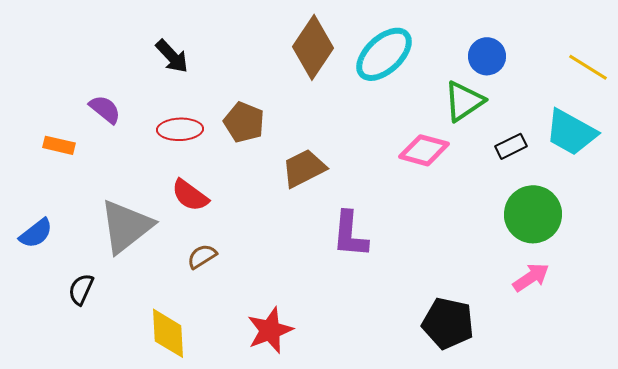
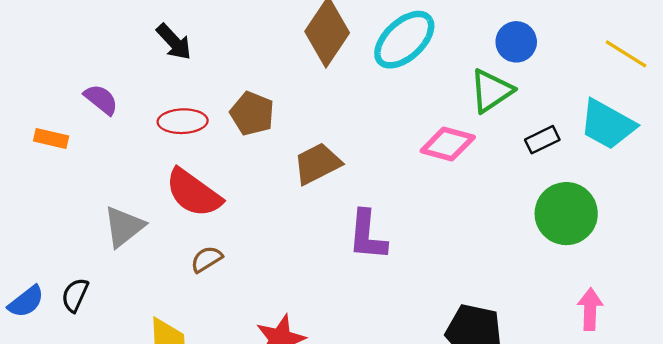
red semicircle: (190, 195) -> (193, 193), size x1.4
gray triangle: (126, 226) -> (124, 227), size x0.7
blue semicircle: (36, 233) -> (26, 302), moved
pink arrow: (531, 277) -> (590, 309), moved, turned -54

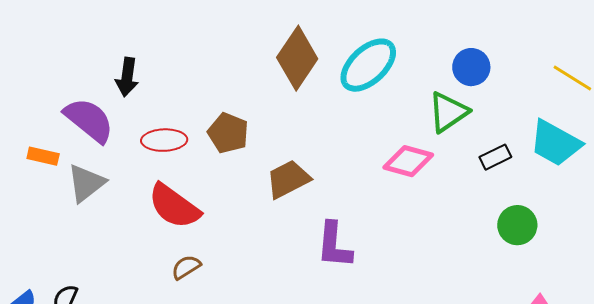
black arrow: (174, 42) -> (127, 77), moved, turned 51
purple semicircle: (101, 99) -> (89, 120), size x1.6
green circle: (566, 214) -> (517, 225), size x0.7
gray triangle: (124, 227) -> (86, 183), moved

